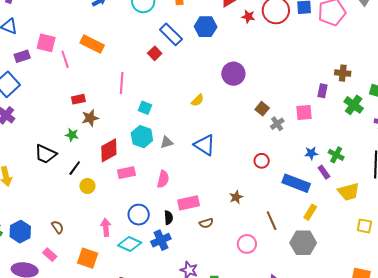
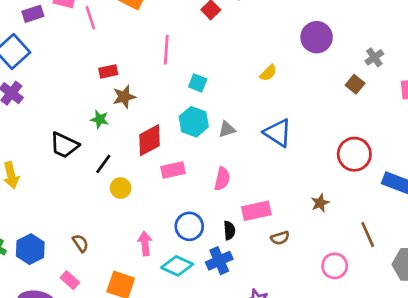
gray cross: (277, 124) -> (374, 57), moved
red circle: (262, 161) -> (354, 154), size x1.6

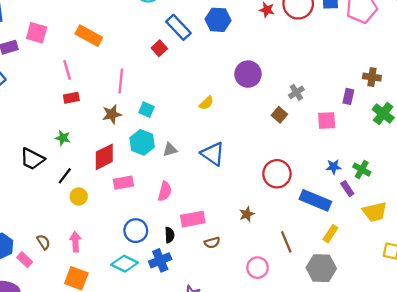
pink line: (90, 18) -> (67, 70), moved
brown star: (124, 97) -> (112, 114), moved
pink arrow: (145, 244) -> (75, 242), moved
pink rectangle: (70, 280) -> (25, 260), moved

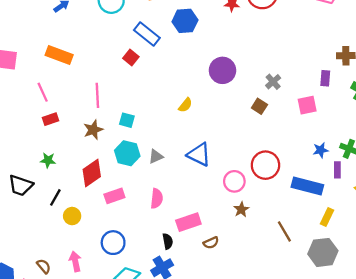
purple rectangle: (347, 189) -> (337, 170), turned 42
blue circle: (136, 231) -> (113, 243), moved
pink circle: (258, 268) -> (234, 181), moved

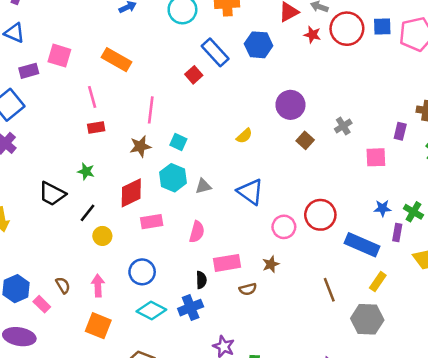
brown square: (259, 106) -> (305, 140), moved
brown star: (241, 209) -> (271, 264), moved

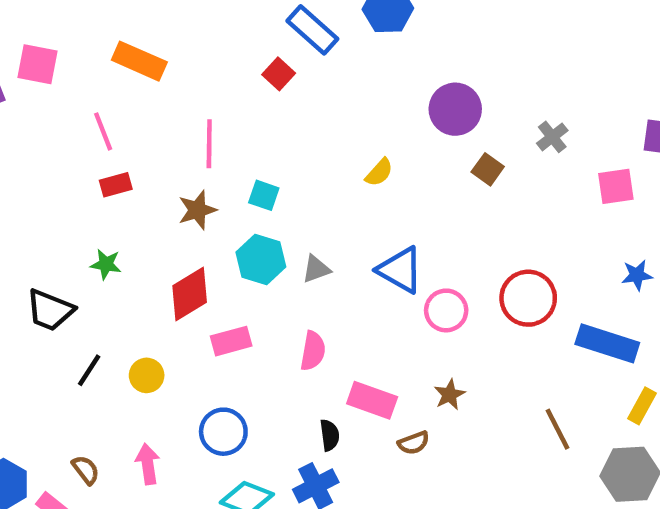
black line: (87, 213) -> (89, 370), moved
pink circle: (284, 227) -> (446, 310), moved
pink rectangle: (227, 263) -> (372, 400), turned 35

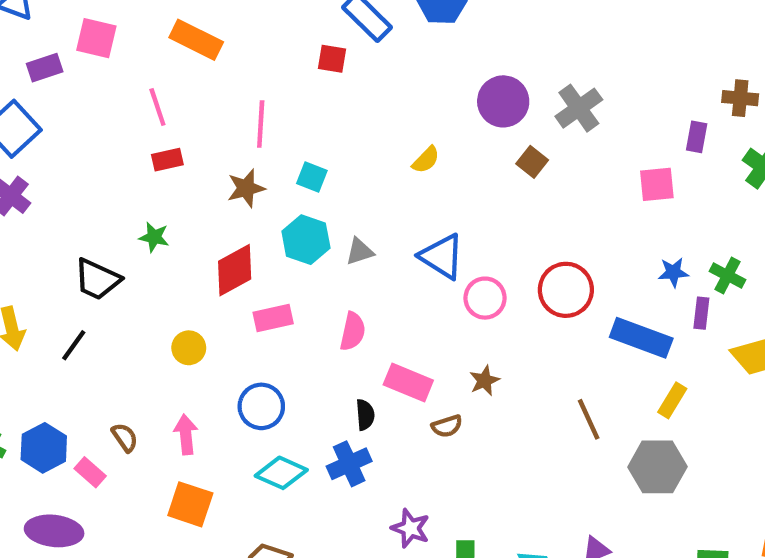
red square: (279, 74) -> (332, 59), turned -36
gray cross: (552, 137) -> (579, 108), moved, size x1.5
black line: (89, 370) -> (74, 345), moved

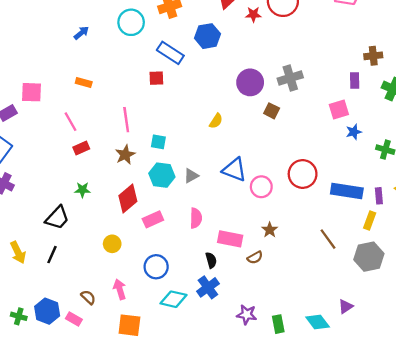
orange rectangle: (196, 40) -> (84, 83), size x0.6
gray cross: (579, 108) -> (290, 78), turned 30
blue star: (673, 272) -> (354, 132), moved
black trapezoid: (97, 279) -> (57, 218), turned -60
purple rectangle: (701, 313) -> (379, 196), moved

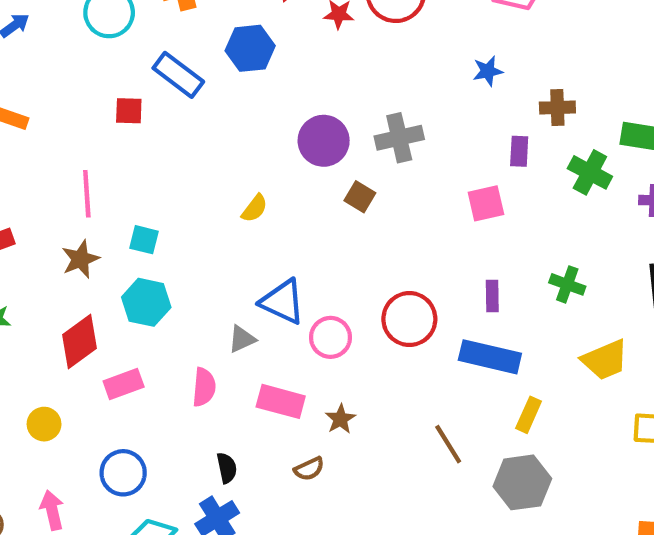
red square: (156, 78) -> (129, 111), moved
blue star: (354, 132) -> (488, 71), moved
gray triangle: (191, 176) -> (242, 339), moved
purple rectangle: (379, 196) -> (492, 296), moved
pink rectangle: (230, 239) -> (281, 401), moved

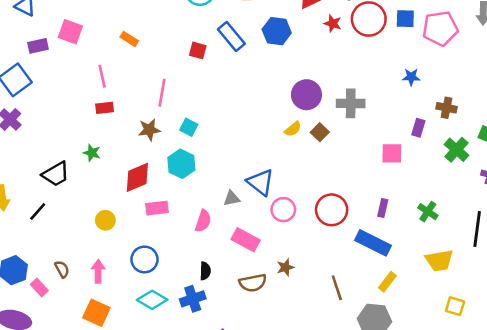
yellow semicircle: (255, 208) -> (293, 129), moved
brown star: (340, 419) -> (285, 267), moved
brown semicircle: (309, 469) -> (253, 283), size x1.5

